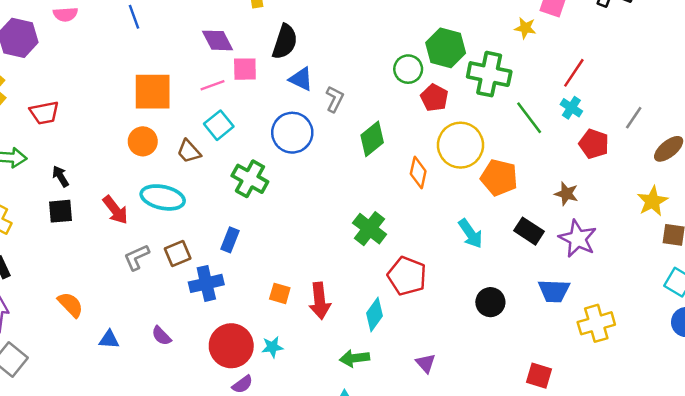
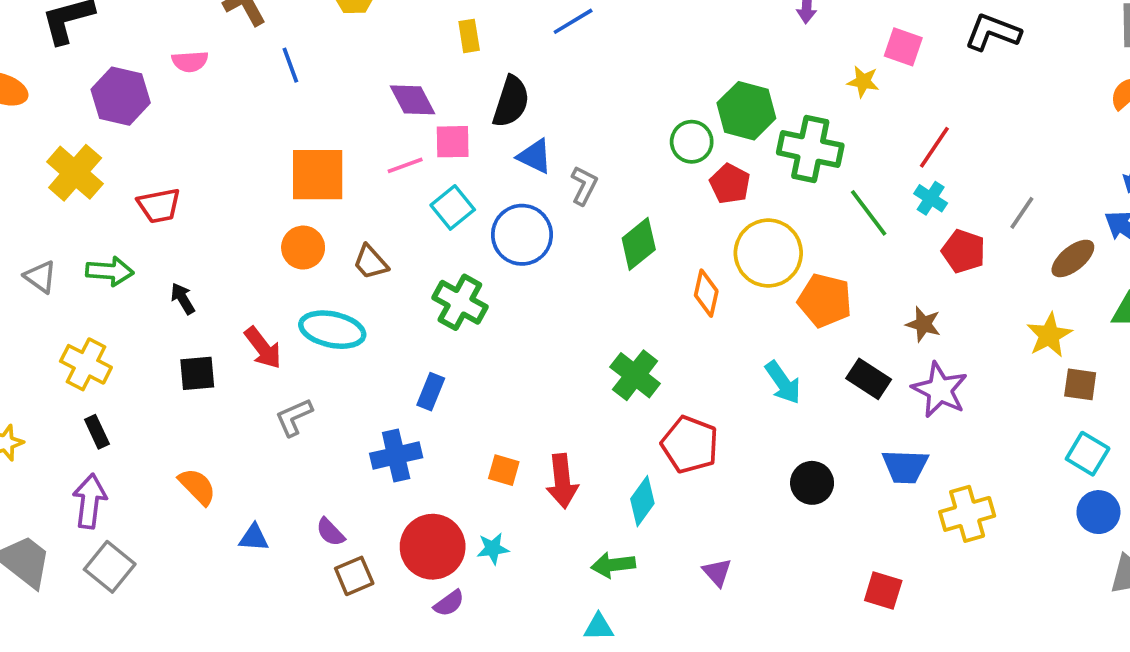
cyan square: (219, 125) -> (453, 207), moved
black square: (60, 211) -> (197, 373), moved
brown square: (178, 254) -> (354, 576), moved

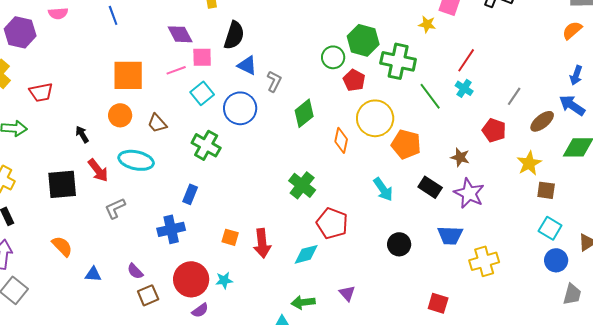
red pentagon: (963, 251) -> (494, 130), moved
black arrow: (183, 299) -> (82, 134), moved
black square: (197, 373) -> (62, 184), size x1.5
cyan diamond: (642, 501) -> (306, 254), turned 40
green arrow: (613, 565) -> (303, 302), moved

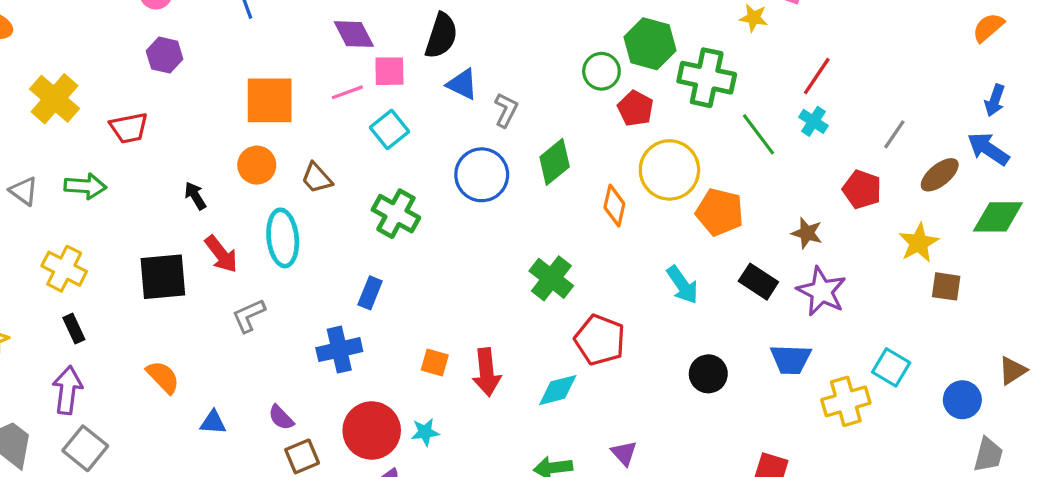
purple hexagon: (20, 32) -> (165, 55), moved, size x0.7
blue circle: (240, 108) -> (482, 175), moved
cyan ellipse: (136, 160) -> (283, 238), turned 72
cyan square: (550, 228) -> (891, 367), moved

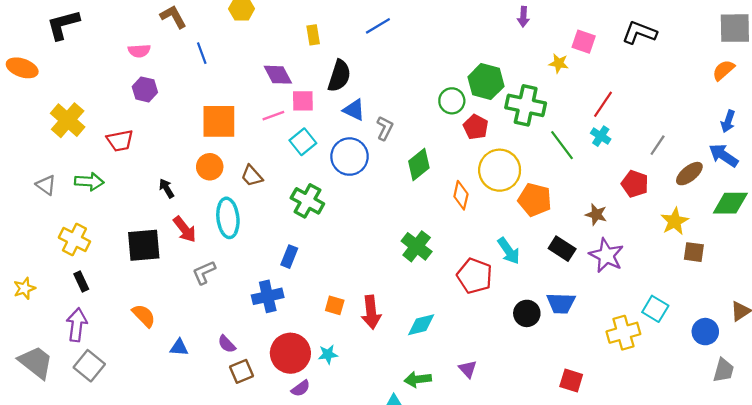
blue circle: (482, 175) -> (350, 157), moved
red pentagon: (600, 340) -> (475, 276), moved
blue trapezoid: (791, 359) -> (561, 303), moved

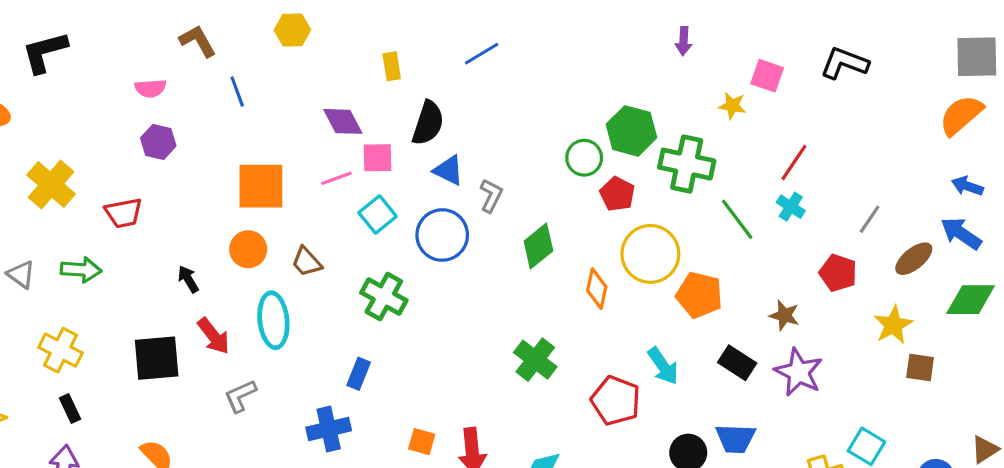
orange semicircle: (723, 70) -> (961, 115), size x1.4
blue arrow: (728, 121) -> (967, 186), turned 90

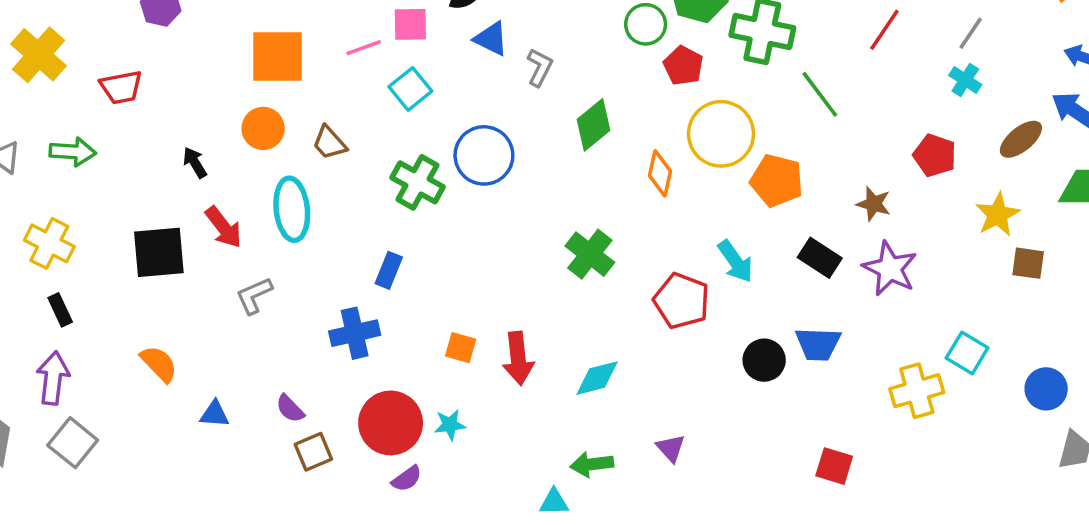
cyan cross: (791, 207) -> (965, 80), moved
gray line: (870, 219) -> (971, 33), moved
blue circle: (442, 235) -> (484, 155), moved

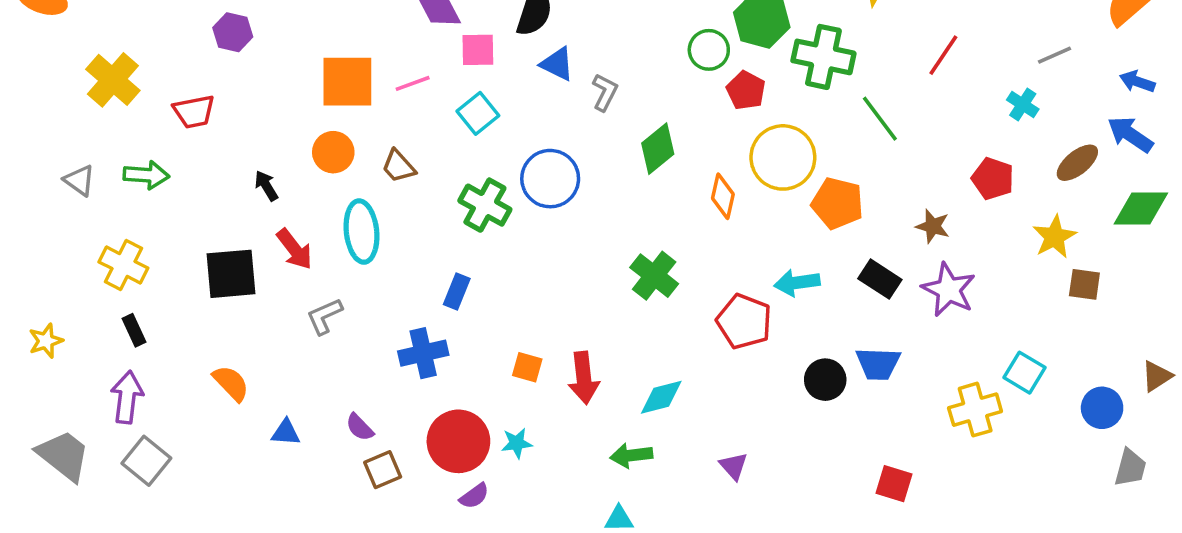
gray line: (971, 33) -> (1054, 55), moved, turned 32
pink line: (364, 48) -> (413, 83), moved
cyan arrow: (735, 261) -> (797, 283), turned 117
green arrow: (592, 464) -> (631, 455), moved

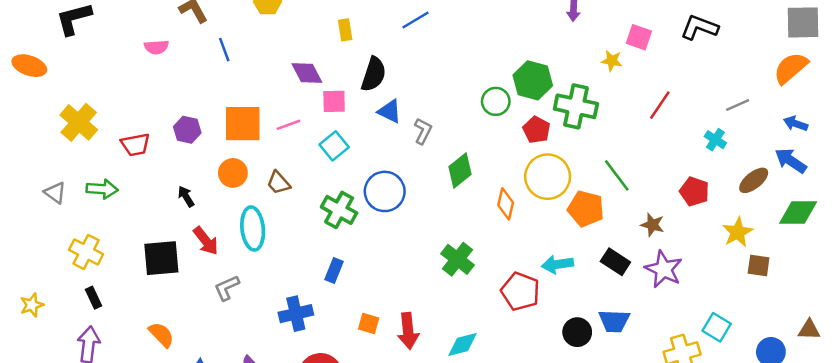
purple hexagon: (233, 32) -> (187, 130), moved
red pentagon: (746, 90) -> (536, 130), moved
green line: (880, 119) -> (617, 175), moved
blue rectangle: (457, 291) -> (334, 270), moved
brown triangle: (1157, 376) -> (809, 330), turned 35

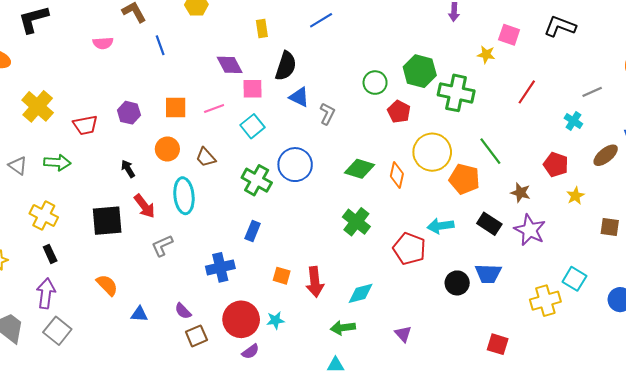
green circle: (496, 101) -> (375, 83), moved
orange square: (243, 124) -> (176, 107), size x0.7
red pentagon: (536, 130) -> (399, 112), moved
green diamond: (460, 170) -> (359, 169), moved, turned 56
yellow star: (738, 232) -> (576, 196), moved, size x0.7

